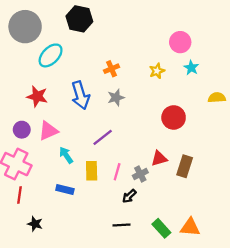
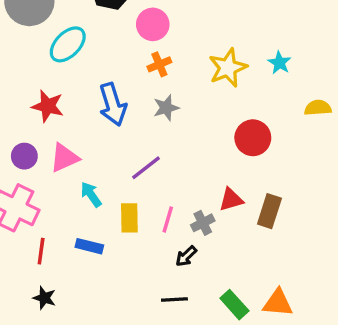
pink circle: (180, 42) -> (153, 24), moved
yellow star: (157, 71) -> (228, 68), size x1.6
red line: (20, 195) -> (41, 251), moved

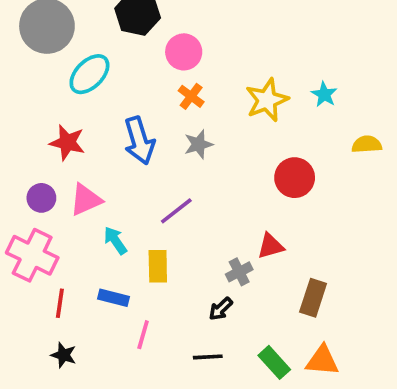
orange cross: (159, 64) -> (191, 96), turned -30
brown rectangle: (269, 211) -> (313, 298), moved
pink line: (168, 219) -> (143, 335), moved

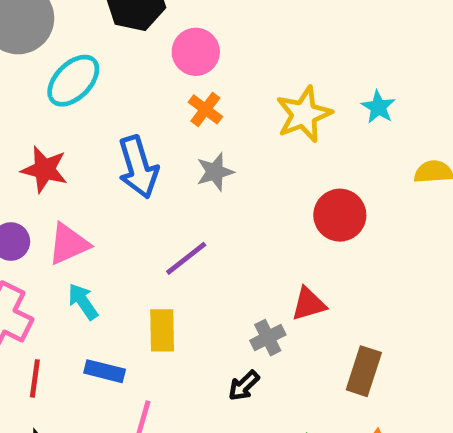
cyan arrow: (115, 240) -> (83, 302), moved

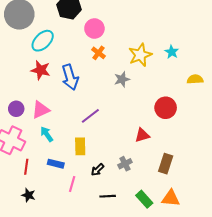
red star: (44, 169) -> (41, 70), moved
gray star: (215, 172) -> (122, 79), moved
red circle: (340, 215) -> (166, 108), moved
gray cross: (268, 338) -> (125, 164), moved
black arrow: (244, 386) -> (97, 170), moved

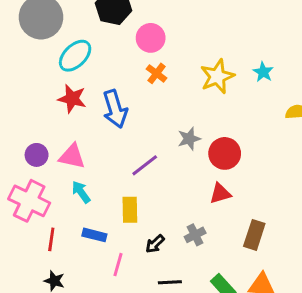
gray star: (122, 79) -> (189, 139), moved
red circle: (166, 108) -> (225, 153), moved
pink triangle: (41, 110) -> (72, 156), turned 36

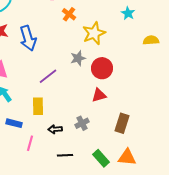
orange cross: (157, 73) -> (69, 14), moved
yellow star: (217, 76) -> (94, 33), moved
black arrow: (155, 244) -> (55, 129), turned 40

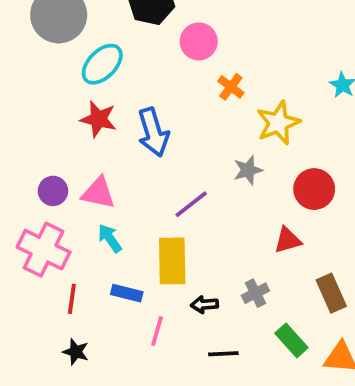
red circle: (102, 68) -> (314, 189), moved
yellow rectangle: (38, 106) -> (172, 261), size x1.4
brown rectangle: (122, 123) -> (331, 293), turned -42
green rectangle: (101, 158) -> (291, 340), moved

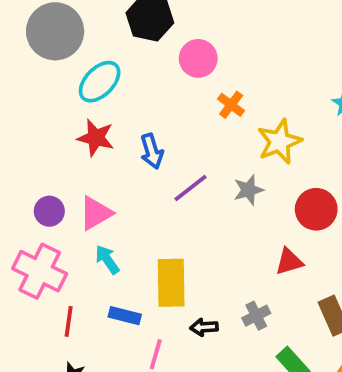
blue arrow: (153, 132) -> (152, 151), size x0.7
pink triangle: (98, 193) -> (96, 213), turned -42
purple line: (191, 204) -> (190, 188), moved

